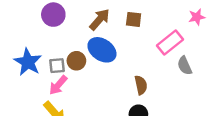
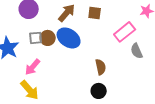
brown circle: (76, 61) -> (48, 38), moved
gray square: (57, 66) -> (36, 38), moved

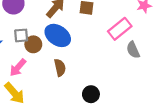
brown circle: (48, 38) -> (33, 44), moved
brown semicircle: (101, 67) -> (60, 68), moved

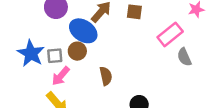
gray square: (21, 35) -> (55, 56), moved
blue ellipse: (58, 35) -> (83, 31), moved

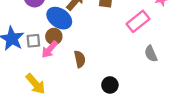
gray semicircle: (184, 57) -> (151, 54), moved
pink arrow: (61, 76) -> (50, 49), moved

